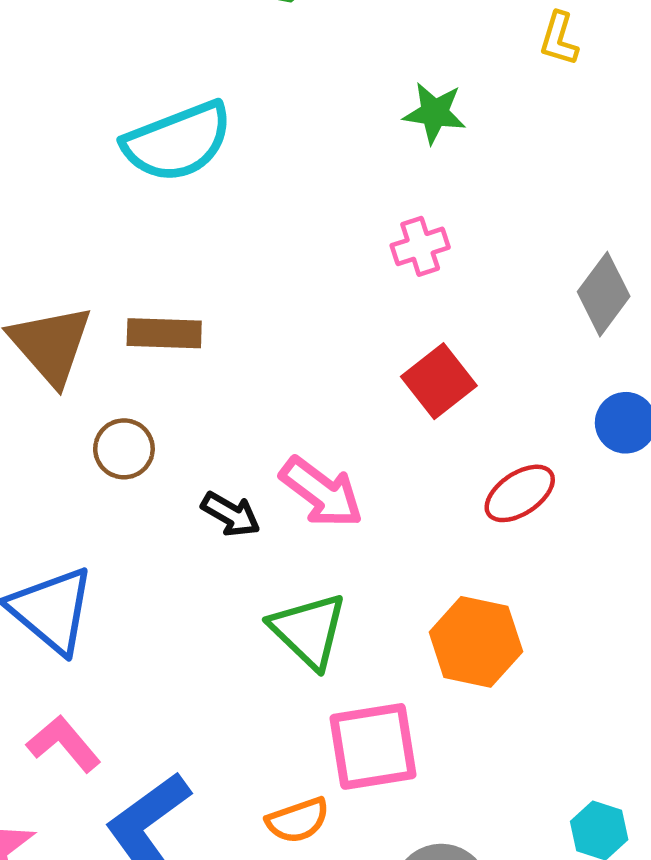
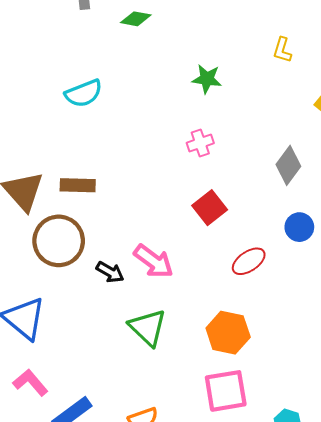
yellow L-shape: (559, 39) -> (282, 50), moved
cyan semicircle: (178, 142) -> (84, 93), size x0.7
brown circle: (124, 449) -> (59, 241), size x1.8
pink square: (373, 746) -> (226, 391), moved

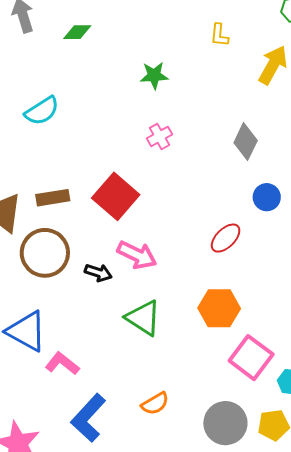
red square: (210, 208) -> (116, 196), moved, size x1.4
pink L-shape: (30, 383) -> (62, 364), moved
pink square: (226, 391) -> (251, 358), moved, turned -33

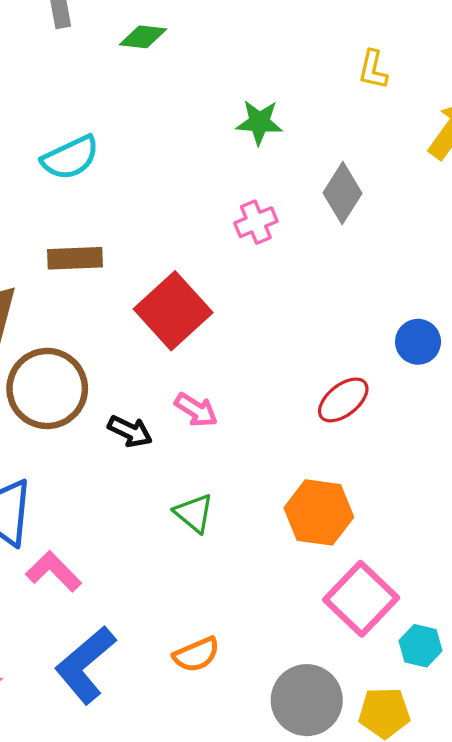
gray diamond: (246, 142) -> (343, 193), moved
brown rectangle: (53, 198) -> (75, 258), moved
pink arrow: (137, 255) -> (196, 410), size x0.7
green triangle: (143, 318) -> (194, 513), size x0.7

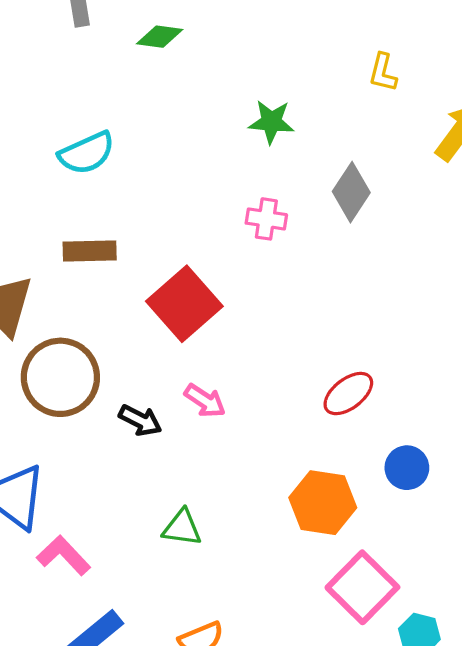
pink cross: (256, 222) -> (266, 219), turned 30
blue circle: (418, 342) -> (407, 468), moved
green triangle: (194, 513) -> (182, 528), moved, turned -33

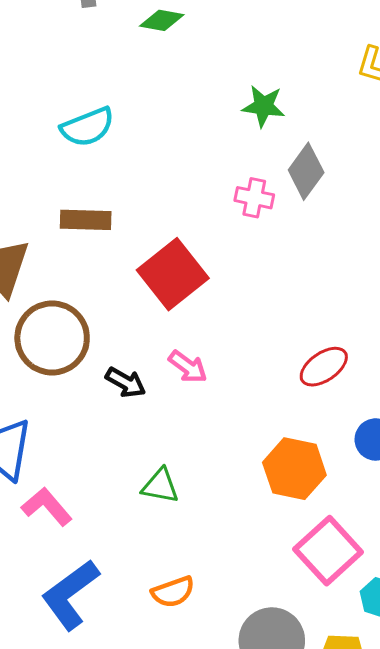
gray diamond: (351, 192) -> (306, 171), moved

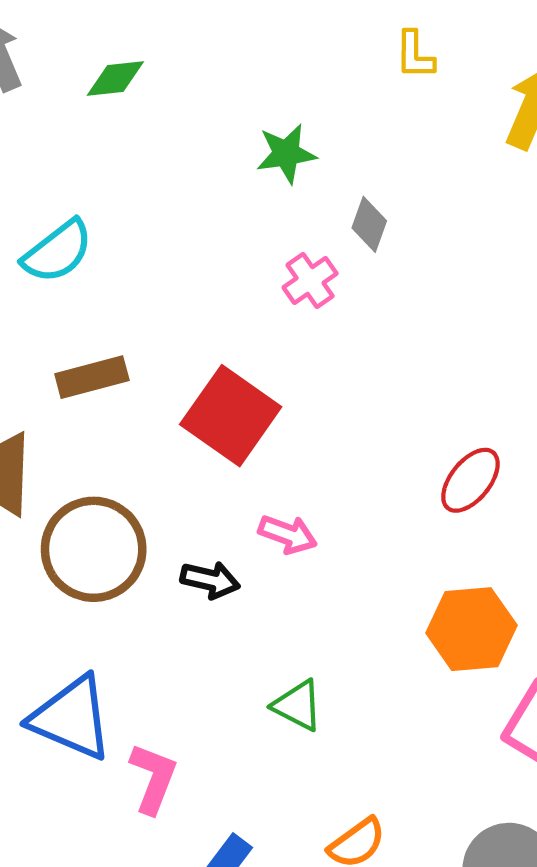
gray diamond: (306, 171) -> (369, 224), size x0.7
pink cross: (254, 198) -> (310, 280), turned -30
green triangle: (160, 486) -> (298, 705), turned 33
pink L-shape: (47, 507) -> (153, 778), turned 78

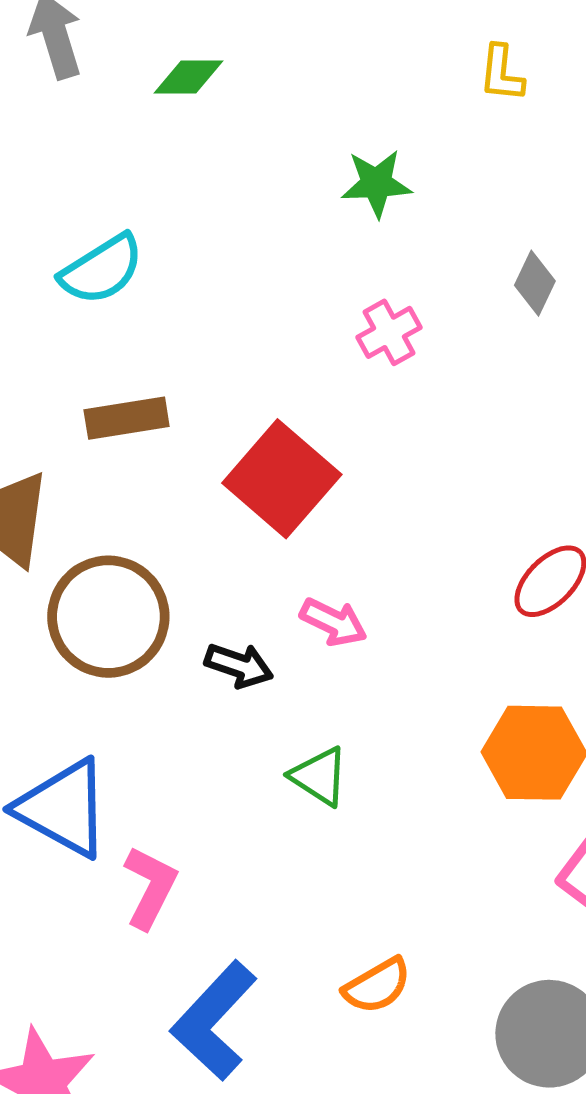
yellow L-shape: (415, 55) -> (501, 73), moved
gray diamond: (369, 224) -> (535, 283), moved
green triangle: (298, 705) -> (319, 776), moved

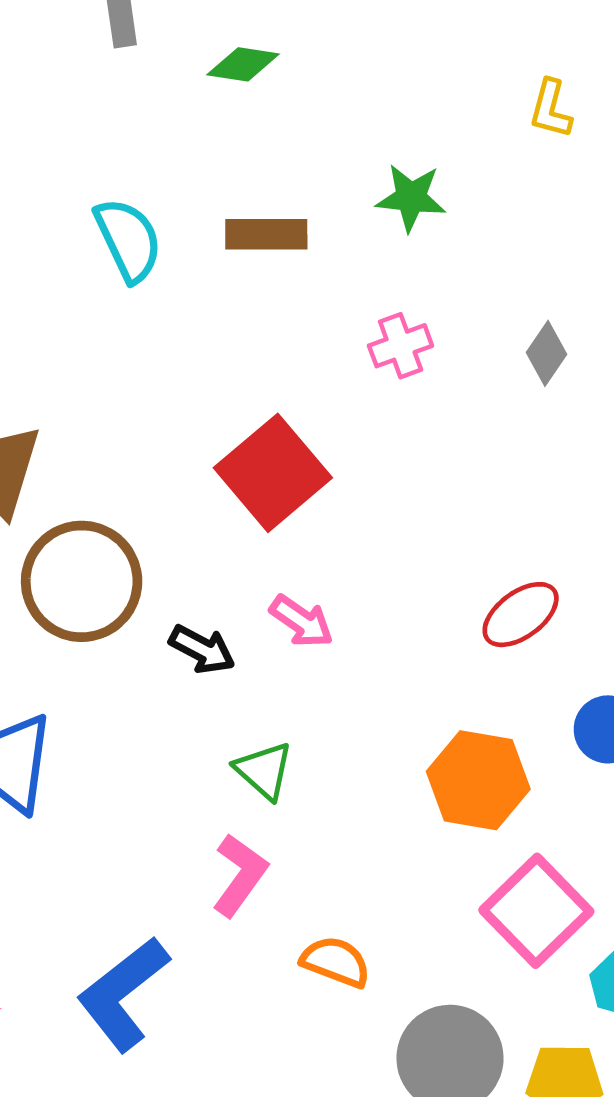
cyan semicircle: (102, 269) -> (128, 240), turned -92
gray diamond: (535, 283) -> (547, 353), moved
brown rectangle: (127, 418) -> (266, 234), moved
pink L-shape: (150, 887) -> (240, 875), moved
orange semicircle: (377, 986) -> (336, 962), moved, turned -138

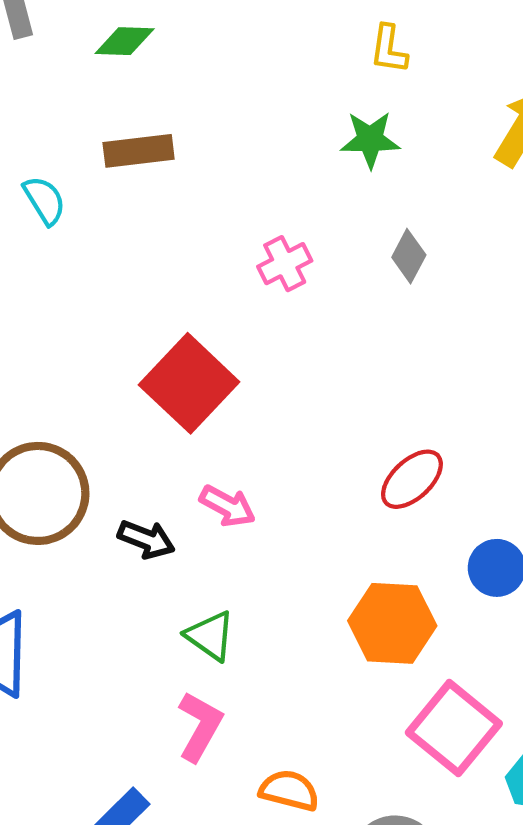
green star: (411, 198) -> (370, 140), moved
brown rectangle: (266, 234) -> (139, 151), moved
cyan semicircle: (128, 240) -> (45, 200), size x0.7

